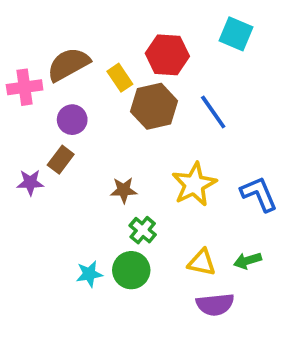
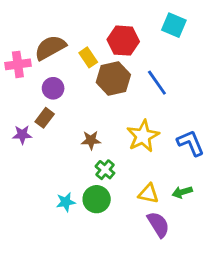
purple semicircle: (215, 304) -> (158, 224), turned -116

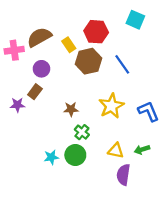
purple semicircle: (158, 224) -> (123, 175), turned -140

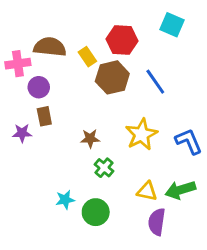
brown semicircle: (39, 37) -> (50, 47), turned 35
purple circle: (41, 69) -> (39, 87), moved
brown rectangle: (35, 92) -> (44, 116), turned -48
green arrow: (142, 150) -> (180, 190), size x1.5
green circle: (75, 155) -> (96, 212), moved

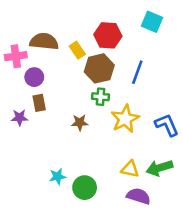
blue line: (155, 82) -> (137, 72), turned 55
green cross: (104, 168) -> (101, 97), moved, turned -35
purple semicircle: (157, 222) -> (139, 196), turned 100

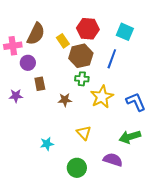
cyan square: (152, 22) -> (125, 32), moved
brown semicircle: (44, 41) -> (36, 34), turned 110
brown rectangle: (39, 103) -> (40, 84), moved
yellow triangle: (130, 169) -> (84, 133), moved, turned 35
green circle: (85, 188) -> (77, 168), moved

